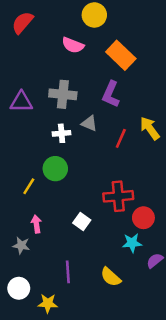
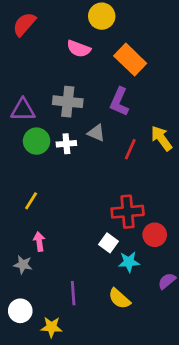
green circle: (55, 169) -> (37, 141), moved
white square: (82, 222) -> (108, 243), moved
cyan star: (132, 243) -> (129, 262), moved

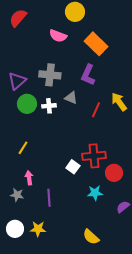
purple triangle: (23, 110) -> (17, 81), turned -42
white square: (108, 243) -> (73, 167), moved
purple line: (73, 293) -> (49, 198), moved
yellow semicircle: (119, 299) -> (91, 237), moved
yellow star: (51, 327) -> (38, 229), moved

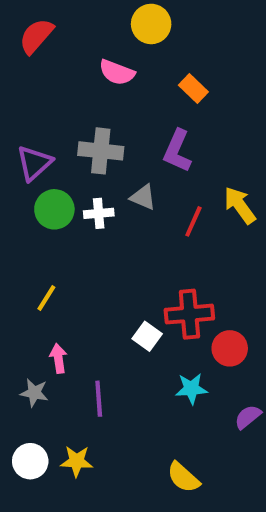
orange rectangle: (96, 44) -> (193, 88), size x0.6

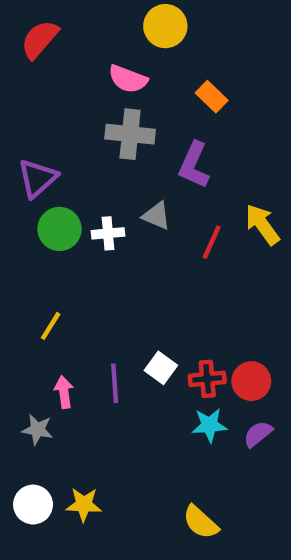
gray cross: (101, 151) -> (130, 134), moved
red cross: (189, 314) -> (207, 379), moved, size x0.7
purple line: (99, 399) -> (115, 383), moved
purple semicircle: (248, 417) -> (258, 434), moved

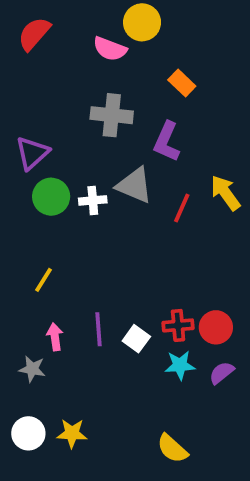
pink semicircle: (128, 79) -> (110, 49), moved
gray triangle: (157, 216) -> (134, 185), size x1.5
white square: (161, 368) -> (136, 339), moved

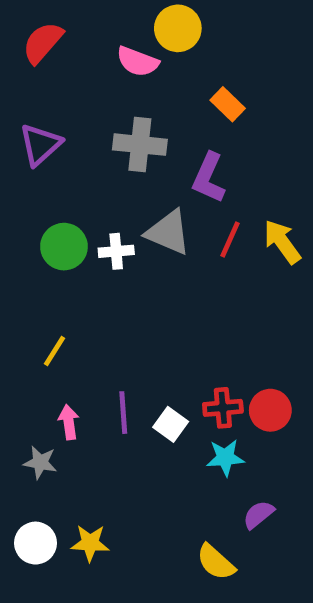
purple triangle: (32, 153) -> (40, 145), moved
red line: (182, 208) -> (230, 239), moved
purple semicircle: (222, 373) -> (258, 515), moved

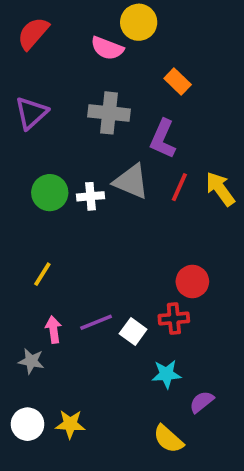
red circle: (270, 410) -> (192, 282), moved
purple line: (123, 413) -> (96, 322), turned 72
cyan star: (225, 458) -> (166, 374), moved

